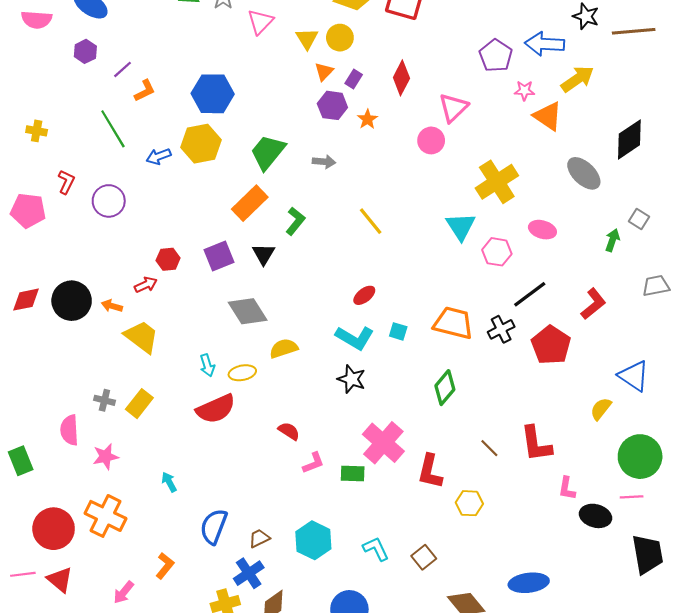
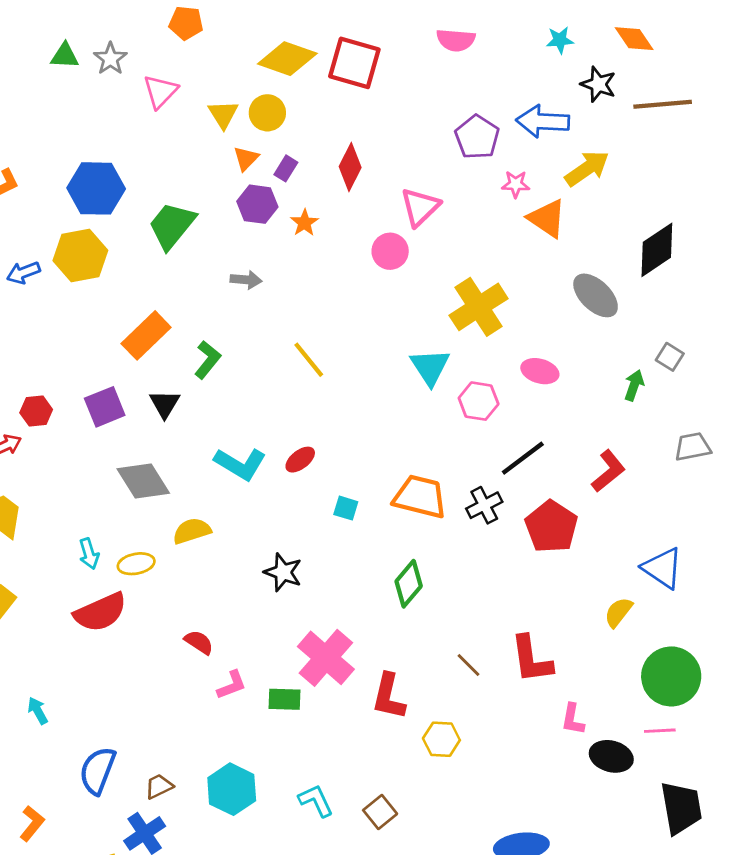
green trapezoid: (268, 152) -> (172, 226), moved
cyan L-shape: (355, 338) -> (240, 464), moved

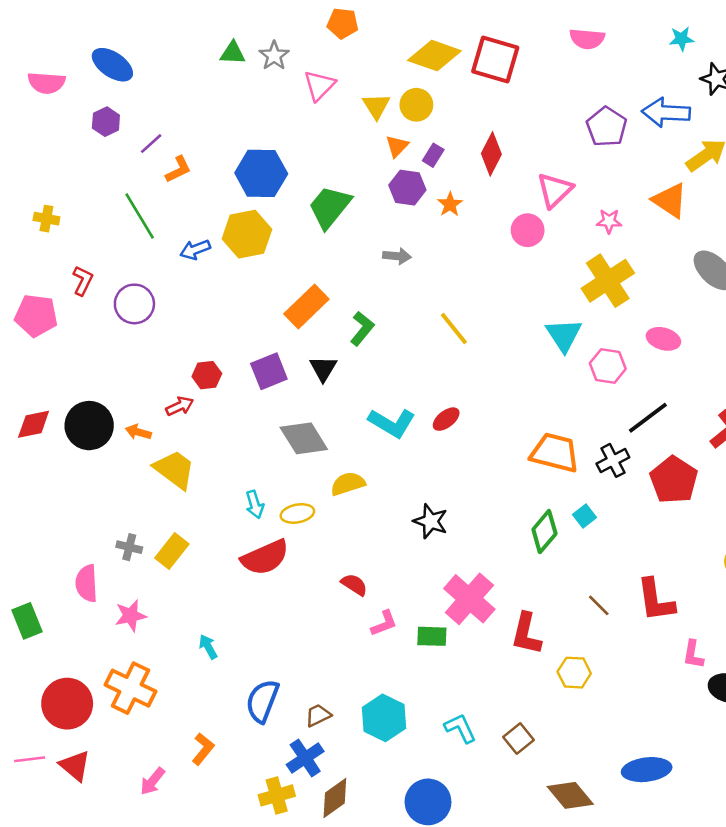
pink star: (516, 184) -> (609, 221), moved
cyan square: (346, 508) -> (585, 516), moved, turned 35

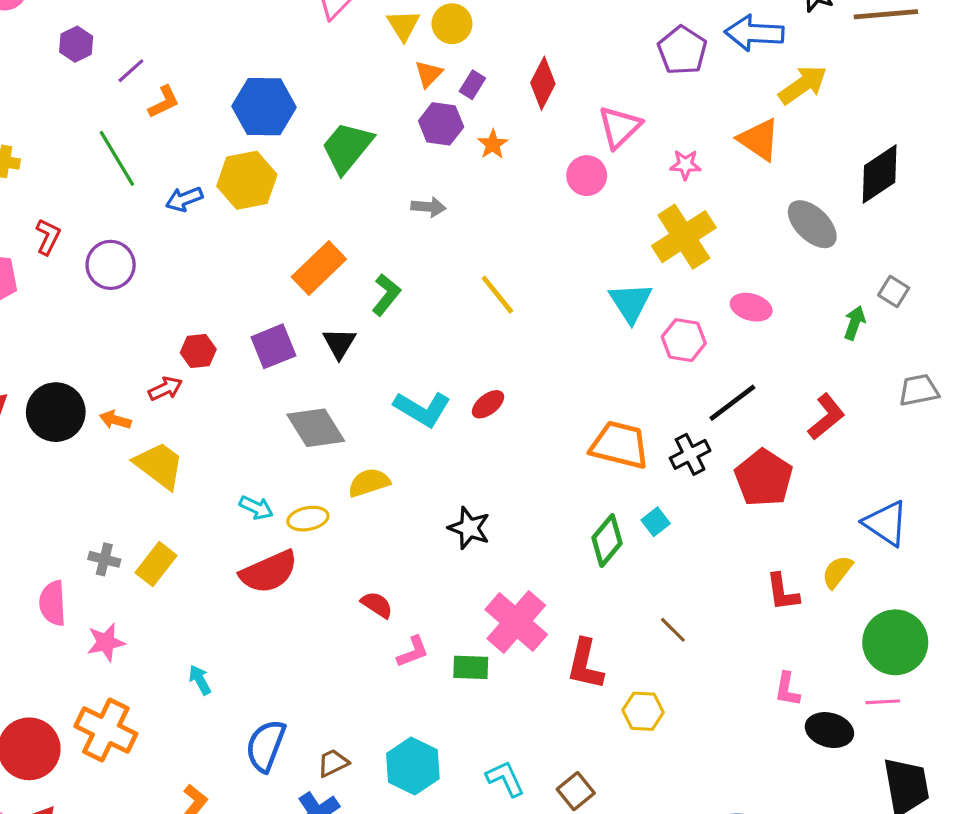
cyan arrow: (255, 504) -> (256, 508), turned -48
red L-shape: (656, 600) -> (782, 592), moved, size x0.7

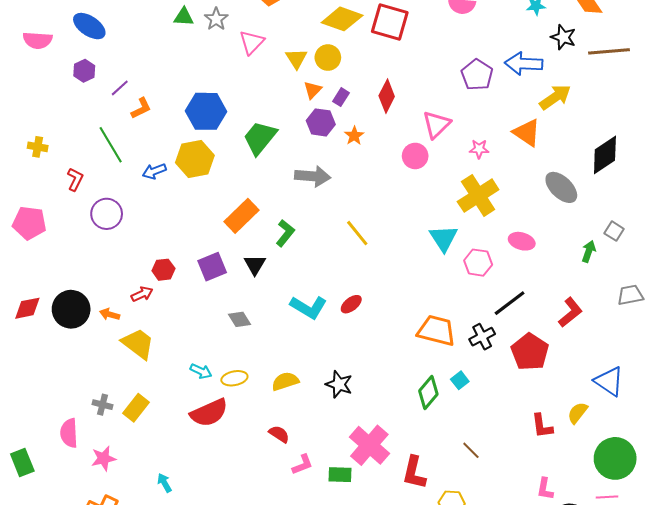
gray arrow: (429, 207) -> (313, 176), size x1.6
red L-shape: (48, 237) -> (75, 179), moved
gray diamond: (316, 428) -> (240, 319), size x0.6
yellow semicircle: (369, 483) -> (285, 381), moved

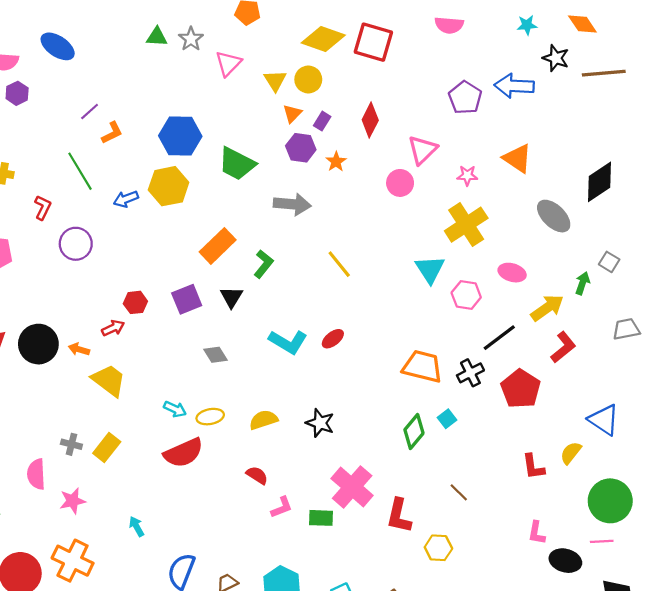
purple hexagon: (84, 71) -> (17, 93), moved
yellow arrow: (555, 97) -> (547, 308), moved
green trapezoid: (260, 138) -> (237, 164), turned -102

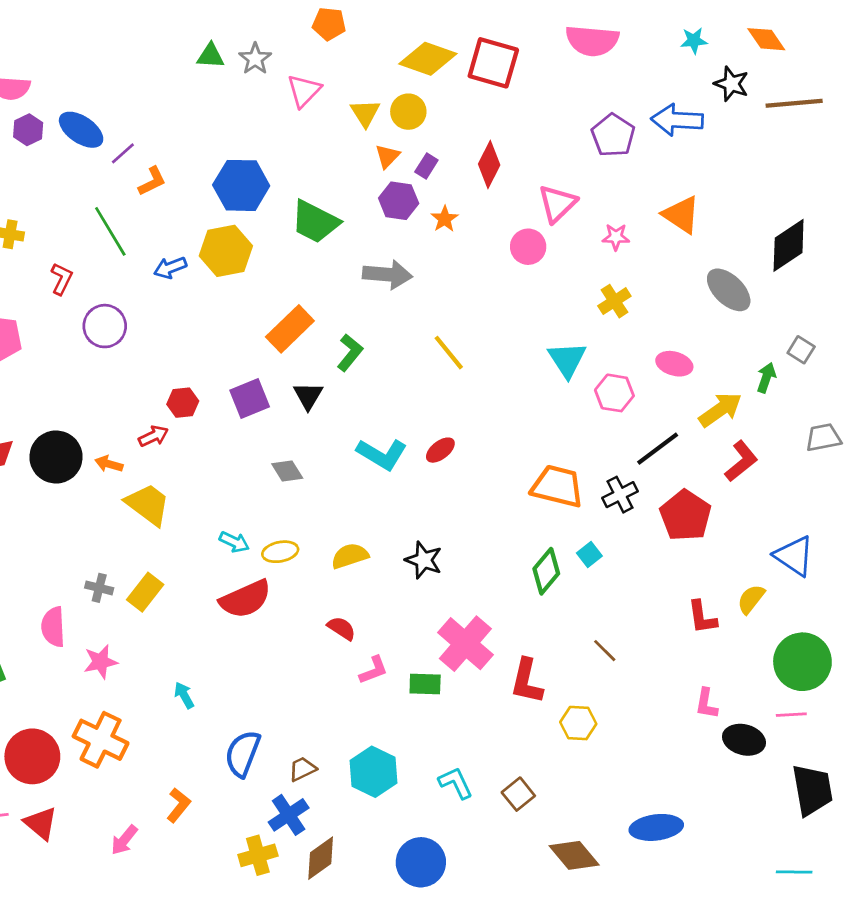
pink semicircle: (449, 25) -> (592, 41), size x1.4
blue ellipse: (58, 46) -> (81, 130), moved
yellow cross: (466, 225) -> (614, 301), size x0.6

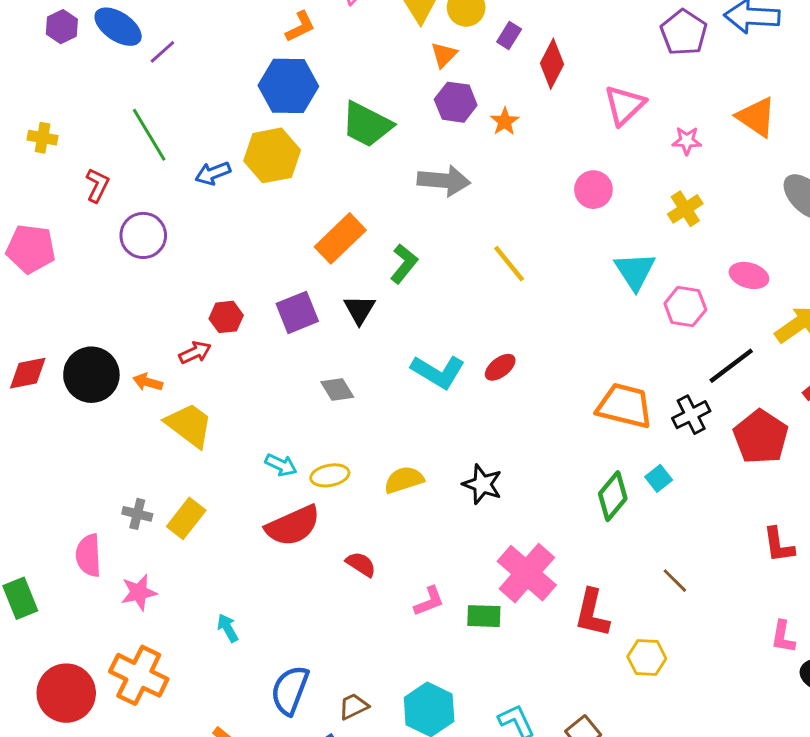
purple rectangle: (426, 166) -> (509, 36), moved
orange L-shape: (152, 181) -> (300, 27), moved
pink circle: (528, 247) -> (593, 190), moved
red semicircle: (341, 628) -> (361, 564), moved

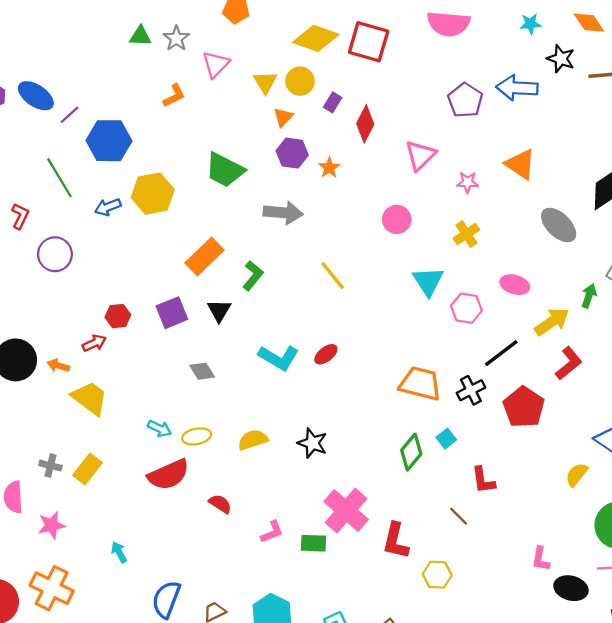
blue hexagon: (288, 86) -> (109, 141), moved
red L-shape: (779, 545) -> (483, 480), moved

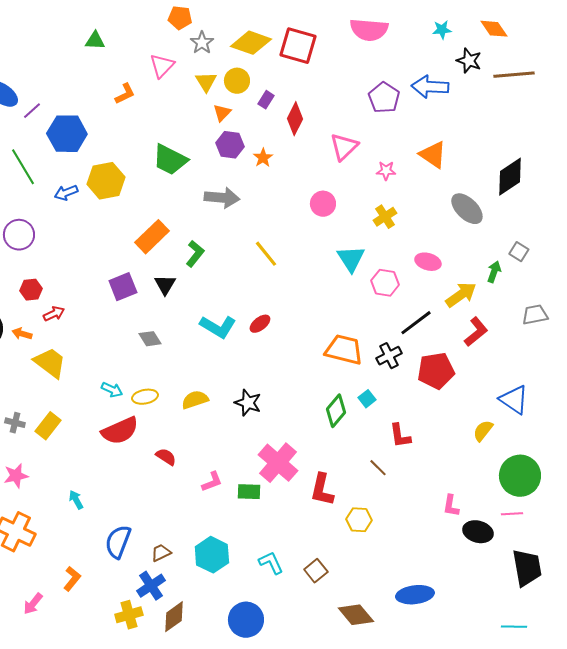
gray star: (176, 38) -> (202, 43), moved
red hexagon: (118, 316) -> (31, 290), moved
red pentagon: (524, 407) -> (436, 371), turned 30

